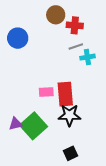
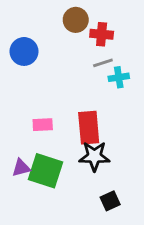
pink rectangle: (46, 92) -> (43, 125), moved
green square: (34, 126) -> (46, 171), turned -30
black square: (71, 153) -> (110, 201), moved

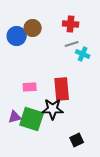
brown circle: (76, 20) -> (33, 28), moved
cyan cross: (119, 77) -> (83, 54), turned 32
black star: (94, 156) -> (53, 109), moved

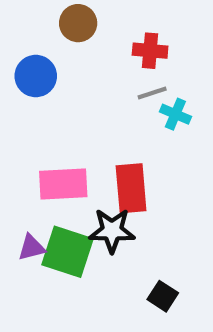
brown circle: (33, 28) -> (78, 23), moved
pink rectangle: (30, 87) -> (63, 184), size x1.6
black square: (77, 140) -> (163, 296), turned -32

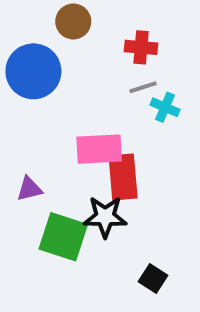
blue circle: (36, 76) -> (33, 71), size x1.4
pink rectangle: (63, 184) -> (99, 149), moved
purple triangle: (32, 248) -> (29, 189), moved

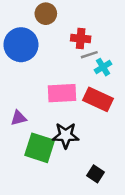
red cross: (141, 47) -> (81, 39), moved
cyan cross: (165, 107) -> (103, 67), turned 35
red rectangle: (123, 177) -> (98, 99), moved, turned -60

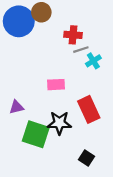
blue circle: (21, 45) -> (19, 21), moved
pink rectangle: (62, 93) -> (56, 85), size x0.7
red rectangle: (98, 99) -> (89, 109), moved, turned 40

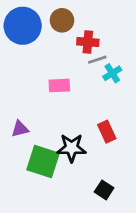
brown circle: (41, 12) -> (62, 20), moved
pink rectangle: (56, 85) -> (59, 85), moved
red rectangle: (89, 109) -> (107, 132), size x0.7

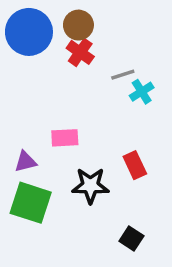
red cross: (88, 42) -> (80, 52), moved, turned 30
pink rectangle: (59, 85) -> (65, 138), moved
green square: (43, 161) -> (31, 203), moved

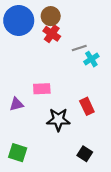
green square: (31, 203) -> (18, 153), moved, size x0.7

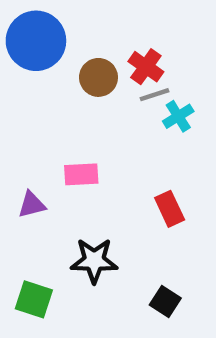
brown circle: (51, 16) -> (98, 77), moved
red cross: (52, 34) -> (146, 67), moved
black star: (58, 120) -> (94, 261), moved

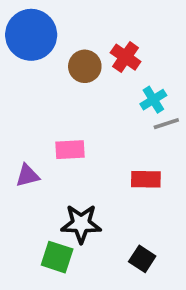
gray line: (155, 95) -> (166, 124), moved
red rectangle: (170, 209) -> (146, 179), turned -64
green square: (34, 299) -> (57, 257), moved

